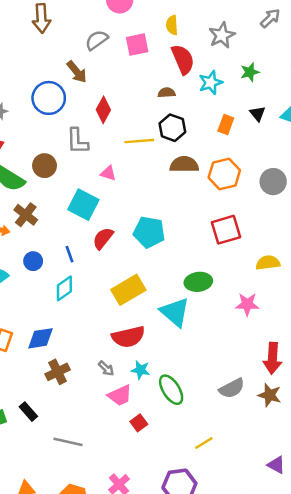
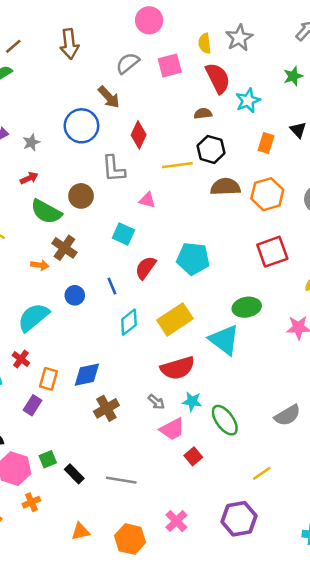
gray star: (222, 35) -> (239, 38), moved
green star: (250, 72) -> (293, 76), moved
cyan square: (83, 205) -> (123, 234), size x0.7
cyan diamond: (64, 288) -> (129, 322), moved
black rectangle: (28, 412) -> (74, 474), moved

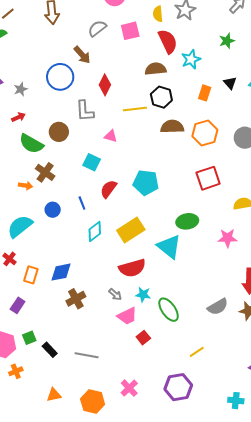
brown semicircle: (203, 113) -> (156, 69), size x1.5
purple rectangle: (33, 405) -> (18, 305), moved

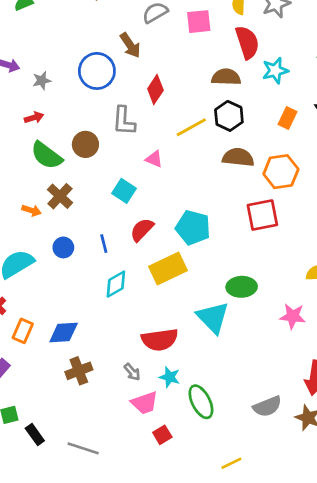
yellow line: (135, 109) -> (191, 127), turned -30
red square: (208, 178) -> (262, 215), moved
yellow rectangle: (131, 230) -> (168, 268), moved

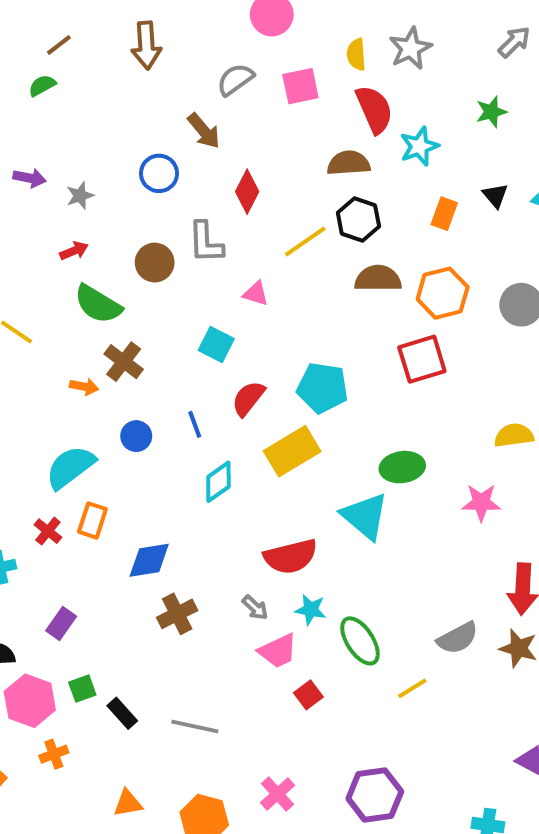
blue circle: (97, 71) -> (159, 173), size x0.7
brown circle: (85, 144) -> (155, 263), moved
orange rectangle: (23, 331) -> (92, 520), moved
yellow line: (231, 463) -> (412, 688), moved

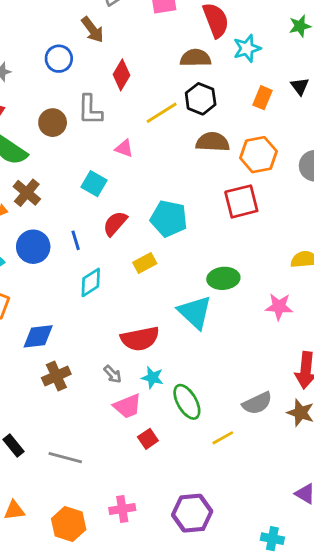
blue circle: (136, 436) -> (33, 247), size x1.5
yellow rectangle: (292, 451) -> (145, 263), size x0.6
pink cross: (277, 794) -> (122, 509), turned 30

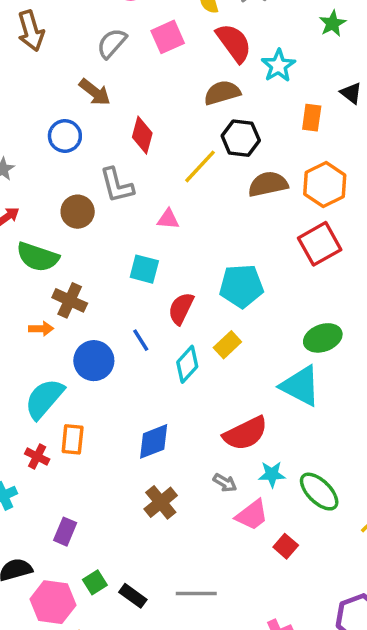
cyan diamond: (91, 282) -> (187, 364), moved
blue diamond: (38, 336) -> (154, 441), moved

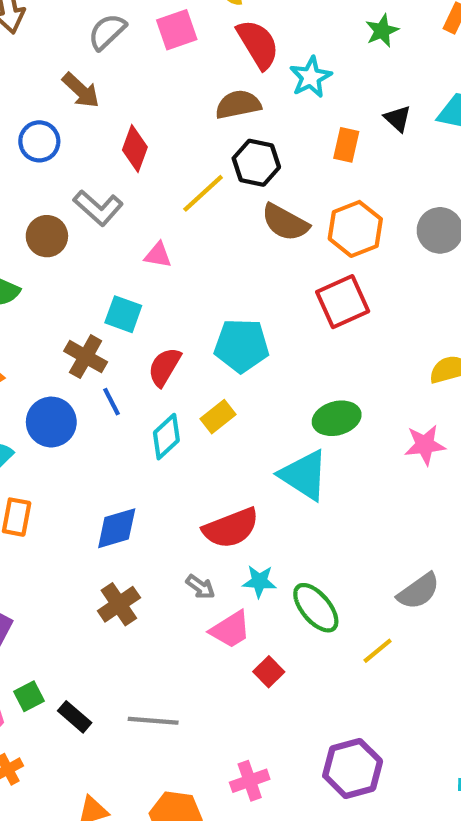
brown semicircle: (268, 184) -> (285, 222), turned -144
gray L-shape: (117, 185) -> (98, 208), turned -39
brown cross: (70, 300) -> (86, 357), moved

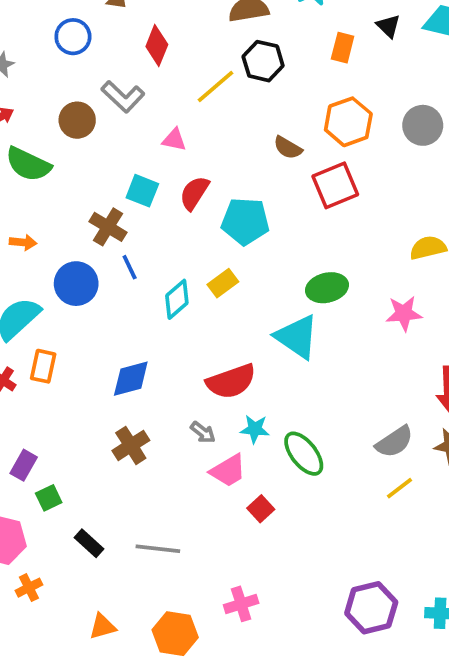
brown semicircle: (285, 222) -> (288, 148), moved, size x0.7
red semicircle: (164, 367) -> (194, 193), moved
yellow line: (378, 651) -> (399, 488), moved
green square: (29, 696) -> (49, 498), moved
purple hexagon: (353, 768) -> (371, 608), moved

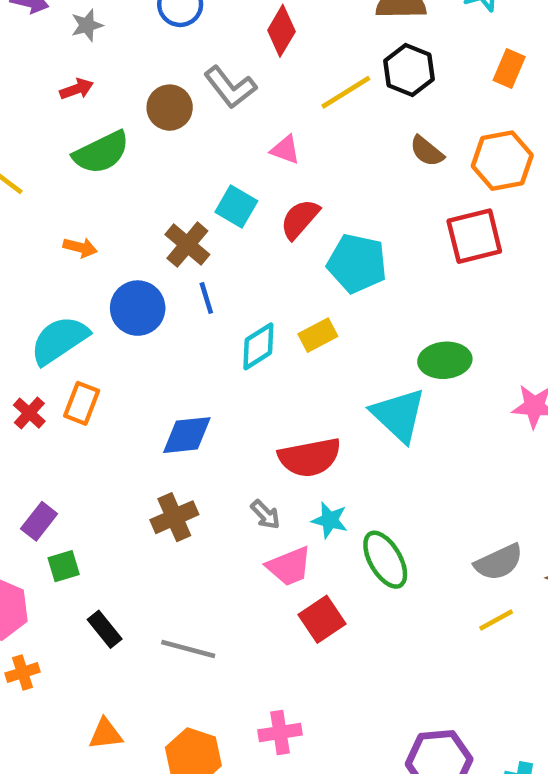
brown semicircle: (288, 148) -> (427, 151), moved
green semicircle: (28, 164) -> (101, 152), turned -60
red square: (261, 509) -> (322, 619), size x1.4

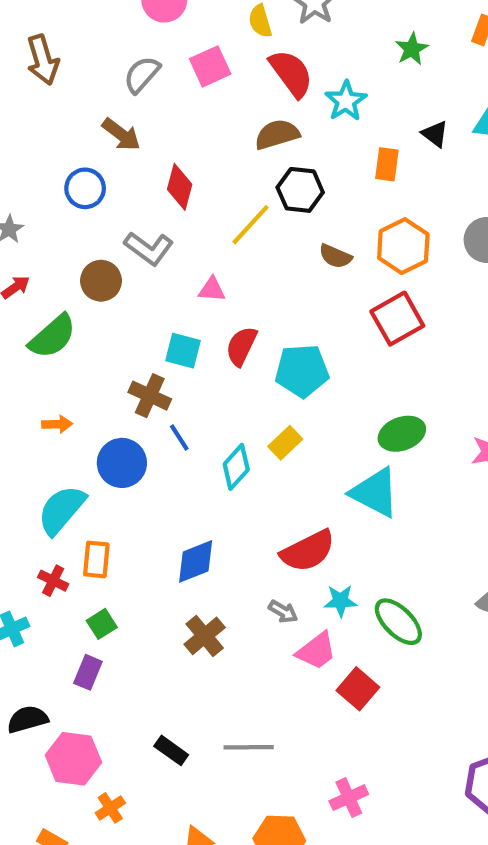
green square: (64, 566) -> (102, 624), moved

